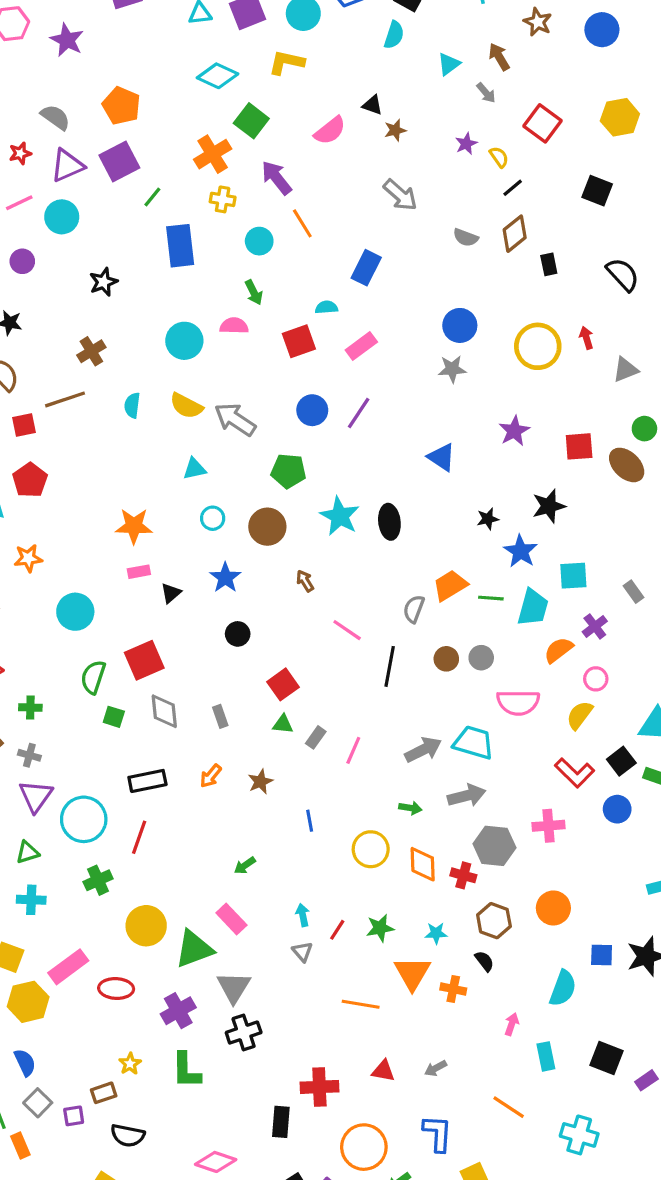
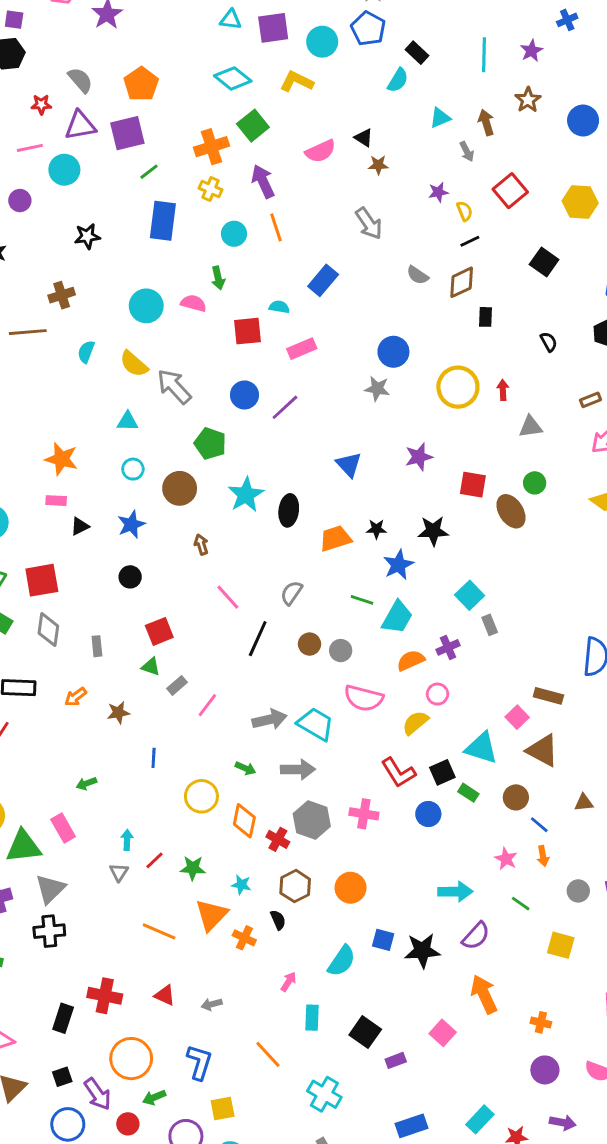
black semicircle: (623, 274) -> (549, 342), size x0.6
cyan square: (573, 576) -> (470, 595), moved, turned 36
orange trapezoid: (450, 585) -> (335, 538), moved

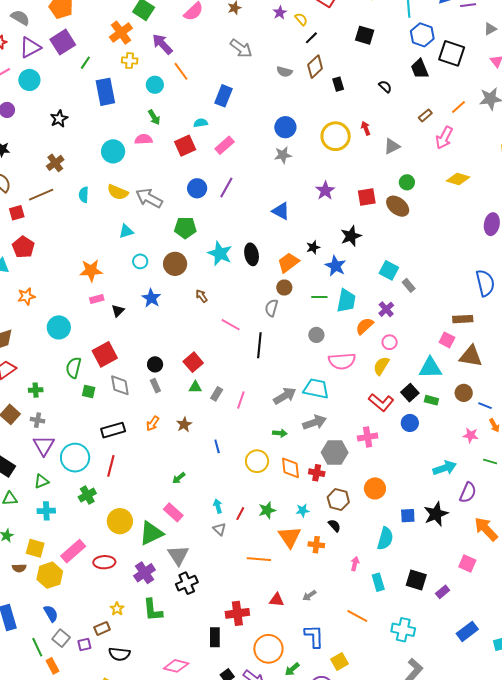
black circle: (130, 577) -> (155, 364), moved
brown circle: (309, 644) -> (284, 287), moved

